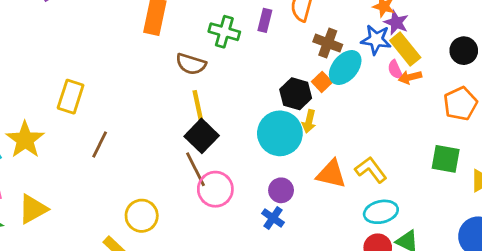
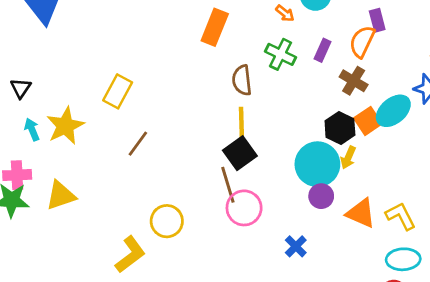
brown cross: (328, 43) -> (354, 81), moved
brown semicircle: (191, 64) -> (242, 80), turned 56
orange square: (322, 82) -> (368, 121), size x1.4
purple circle: (281, 190) -> (321, 196), moved

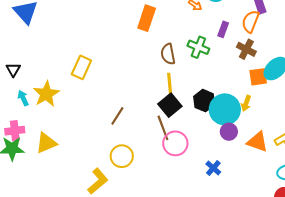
green cross: (281, 54) -> (198, 47), moved
orange square: (368, 121) -> (258, 77), turned 30
black hexagon: (340, 128) -> (204, 101), moved
brown line: (138, 144) -> (117, 116), moved

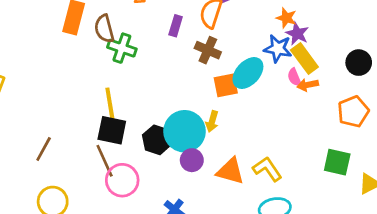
green cross: (198, 47) -> (122, 48), moved
brown semicircle: (168, 54) -> (104, 29), moved
black hexagon: (204, 101) -> (157, 140), moved
black square: (170, 105) -> (112, 130), turned -35

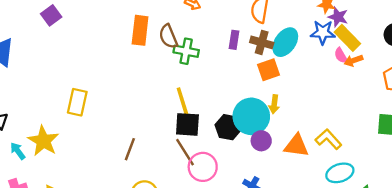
purple rectangle: (176, 26) -> (234, 40), moved
cyan ellipse: (248, 73) -> (285, 42), moved
orange square: (226, 85) -> (269, 70), moved

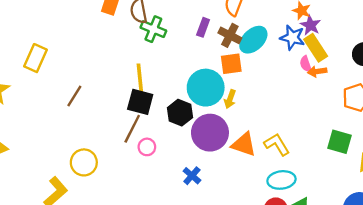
cyan circle: (251, 116) -> (206, 88), moved
purple circle: (261, 141) -> (210, 133), size x1.8
brown line: (130, 149) -> (74, 96), moved
brown line: (185, 152) -> (132, 129), turned 48
pink circle: (203, 167) -> (147, 147), size x0.6

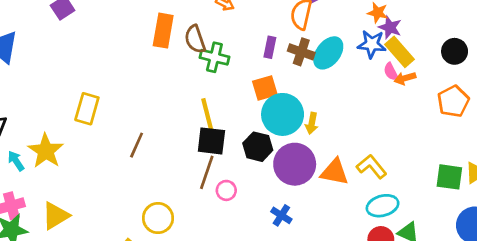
orange square: (231, 64) -> (265, 88), moved
green square: (339, 142) -> (449, 177), moved

